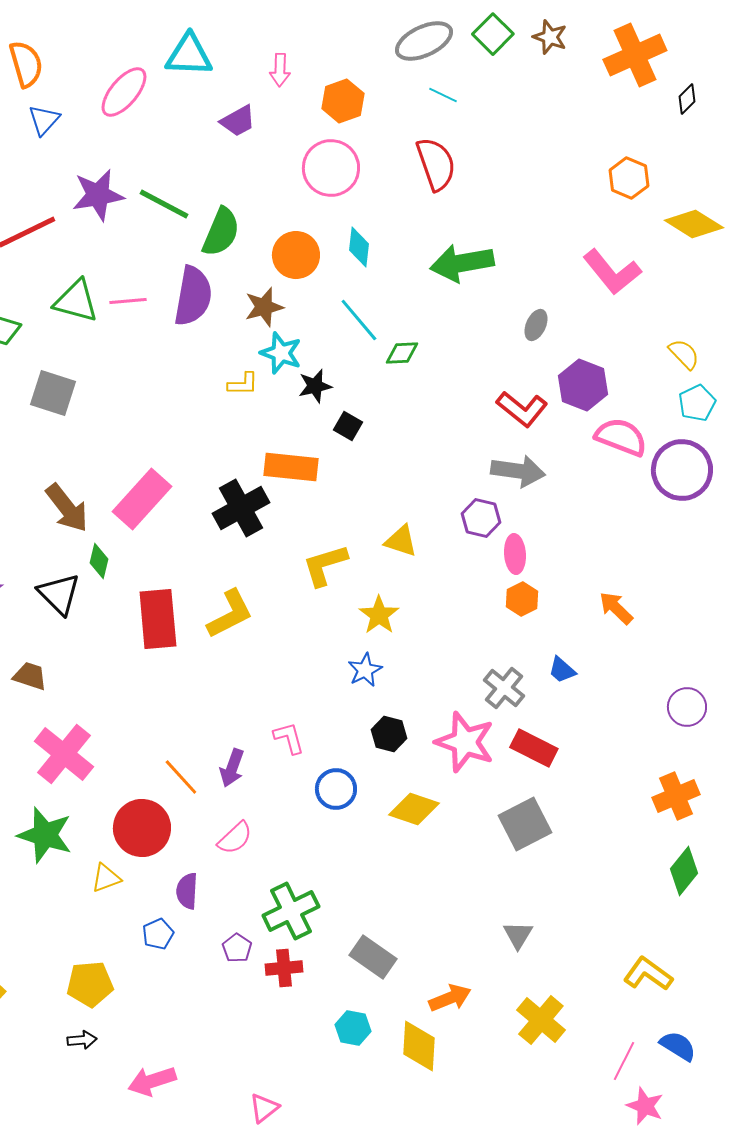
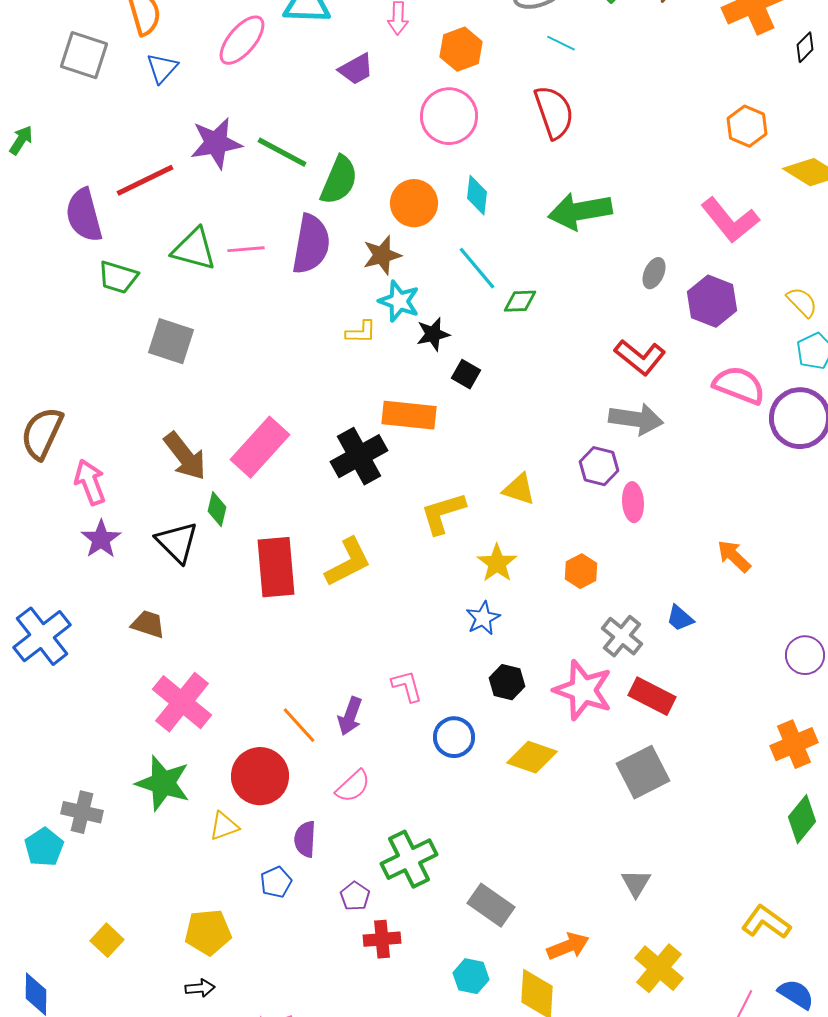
purple hexagon: (583, 385) -> (712, 301), moved
orange hexagon: (522, 599) -> (581, 571), moved
red cross: (284, 968) -> (382, 939), moved

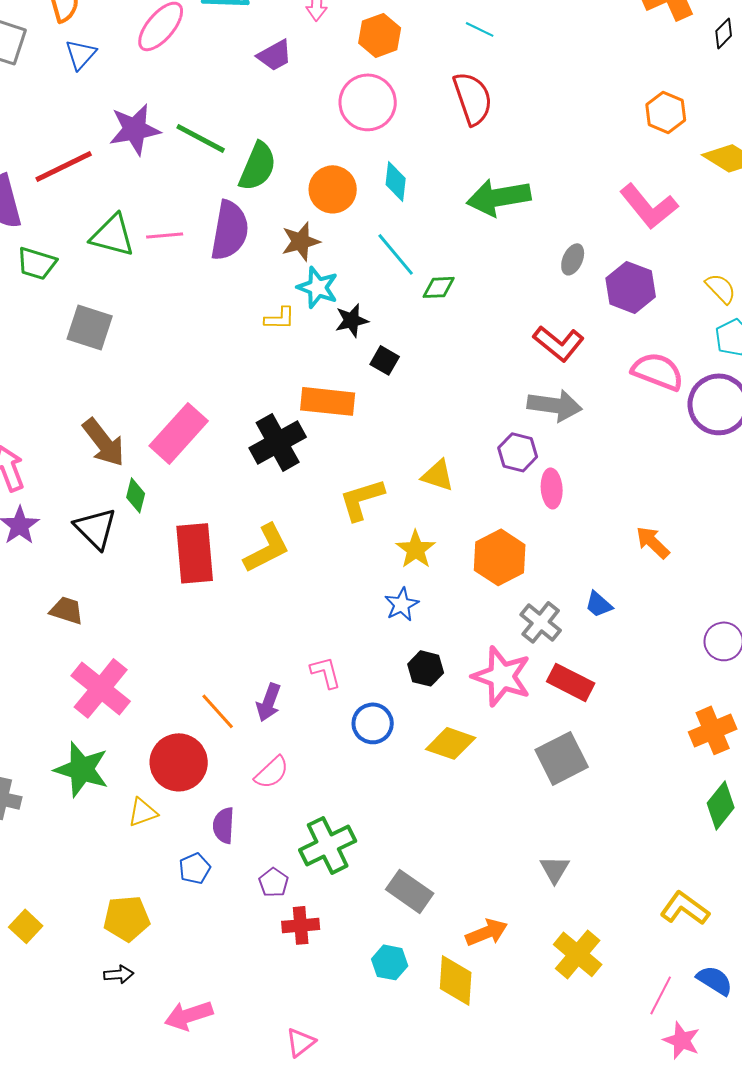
orange hexagon: (581, 571) -> (500, 557), size x1.6

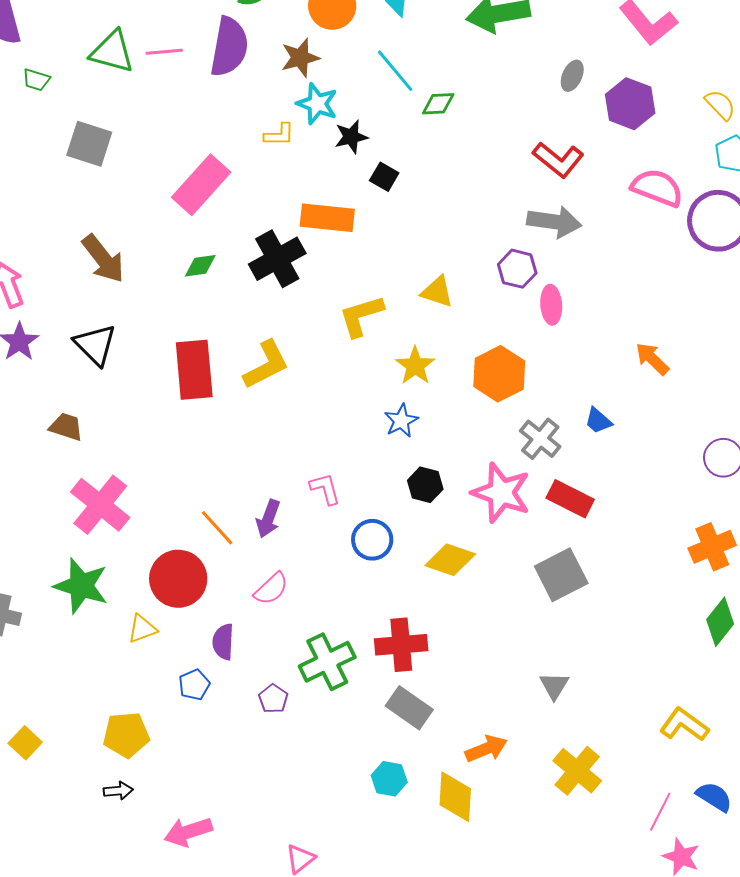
green trapezoid: (37, 263) -> (36, 80), size x0.7
pink rectangle: (179, 433) -> (201, 185), moved
green diamond: (136, 495) -> (200, 266), moved, turned 68
red cross: (301, 925) -> (401, 645), moved, size x1.4

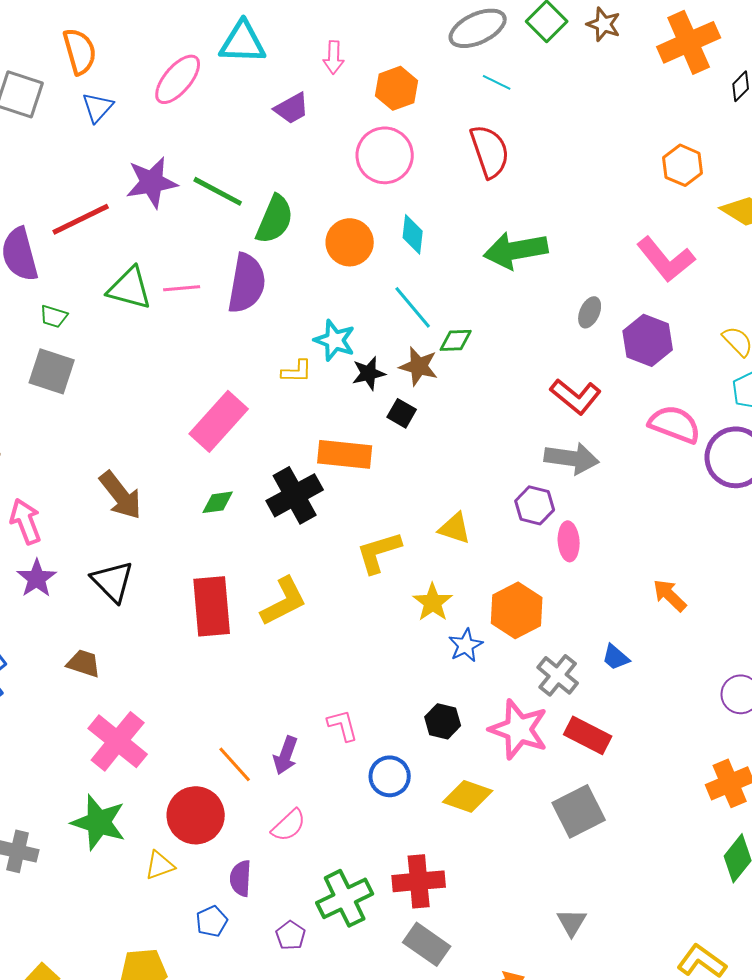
brown star: (300, 58) -> (419, 366), moved, turned 30
gray square: (89, 144) -> (52, 371), moved
blue star: (401, 421) -> (466, 645), moved

